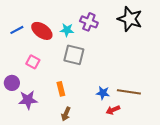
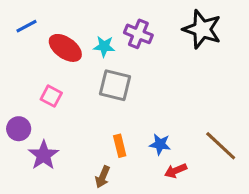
blue line: (17, 30) -> (26, 26), moved
orange rectangle: (61, 89) -> (120, 146), moved
brown line: (129, 92) -> (221, 146), moved, turned 35
purple star: (28, 100) -> (44, 155), turned -30

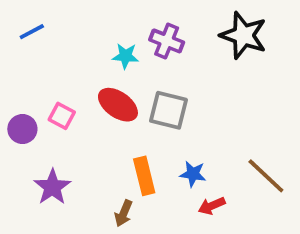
red ellipse: (65, 48) -> (118, 105), moved
gray square: (115, 85) -> (169, 110), moved
purple circle: (19, 129) -> (22, 129), moved
orange rectangle: (120, 146) -> (144, 176), size x1.4

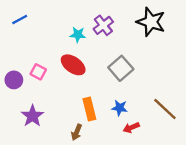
purple cross: (167, 41) -> (103, 25), turned 30
gray square: (169, 110) -> (121, 68), moved, turned 35

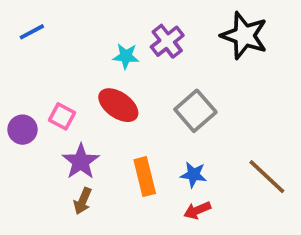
purple star: (32, 116) -> (81, 161), moved
red arrow: (131, 128) -> (197, 210), moved
brown arrow: (77, 132) -> (83, 201), moved

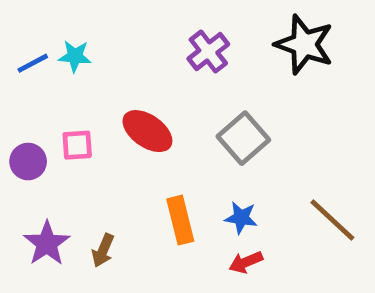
blue line: (32, 32) -> (33, 63), moved
cyan star: (126, 56) -> (75, 56), moved
pink square: (62, 116) -> (77, 145), turned -32
purple star: (81, 161) -> (47, 243), moved

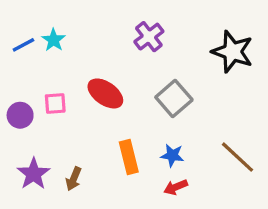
black star: (304, 44) -> (232, 52), moved
cyan star: (75, 56) -> (54, 40), turned 30

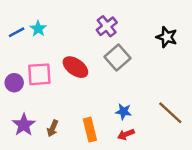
black star: (232, 52) -> (167, 37), size x0.7
gray square: (174, 98) -> (117, 57), moved
pink square: (55, 104) -> (39, 74), size x1.5
orange rectangle: (129, 157) -> (90, 130), moved

